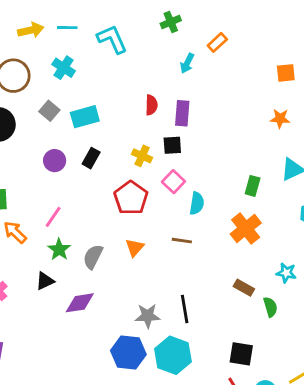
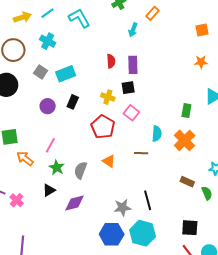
cyan line: (67, 28) -> (47, 13), turned -32
cyan semicircle: (197, 203) -> (157, 134), moved
orange triangle: (135, 248) -> (109, 161), turned -32

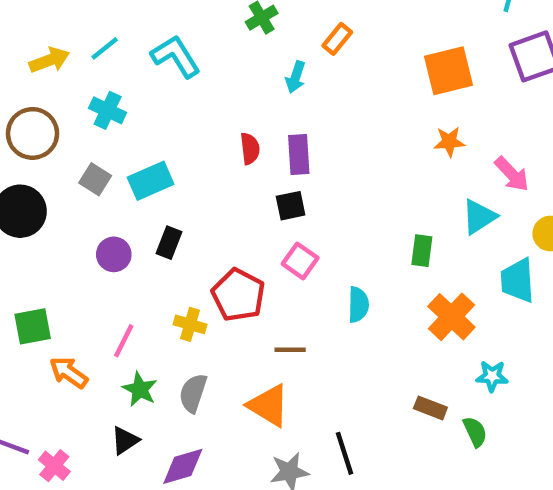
orange square: (202, 30) -> (448, 71), size x1.6
yellow cross: (108, 97) -> (190, 324), moved
orange cross: (185, 140) -> (451, 317), moved
brown line: (141, 153) -> (290, 350), moved
orange triangle: (109, 161) -> (269, 405), moved, size x1.5

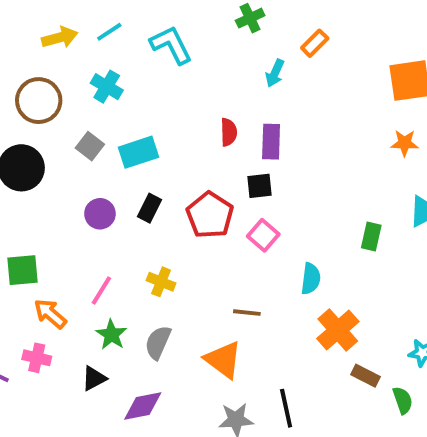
red pentagon: (238, 295) -> (210, 215), moved
orange cross: (451, 317) -> (338, 330), moved
pink cross: (54, 466) -> (37, 358), moved, turned -32

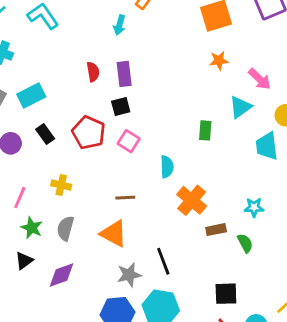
black rectangle: (150, 208) -> (45, 134), turned -54
brown rectangle: (365, 376) -> (216, 230), turned -30

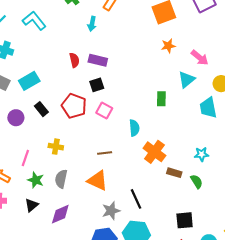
purple rectangle: (124, 74) -> (98, 60), turned -66
brown rectangle: (216, 230) -> (174, 173), turned 32

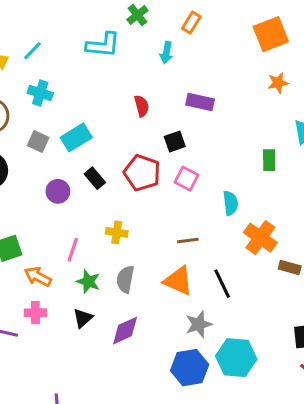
cyan L-shape: (34, 21) -> (103, 45), moved, turned 135
purple rectangle: (98, 60) -> (200, 102), moved
black line: (136, 199) -> (222, 284), moved

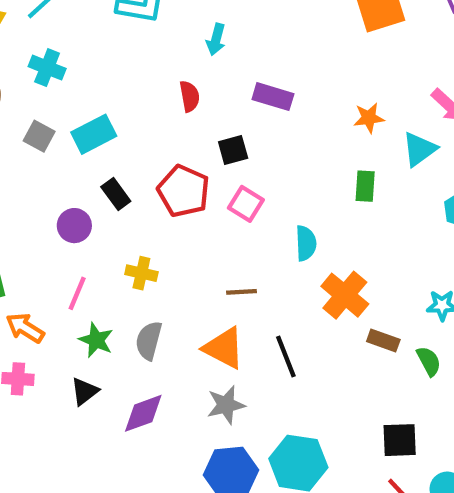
cyan arrow: (166, 53) -> (216, 40), moved
orange star: (278, 83) -> (369, 118), moved
purple circle: (58, 191) -> (74, 226), moved
gray star: (199, 324) -> (226, 405), moved

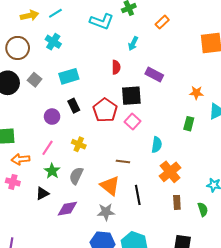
gray square: (39, 136) -> (35, 80), moved
black square: (233, 150) -> (131, 96), size x1.5
orange arrow: (25, 328) -> (21, 159), turned -48
brown rectangle: (383, 340) -> (177, 202), moved, turned 56

